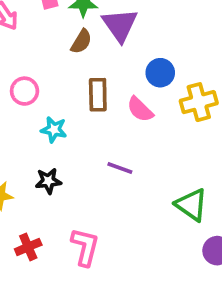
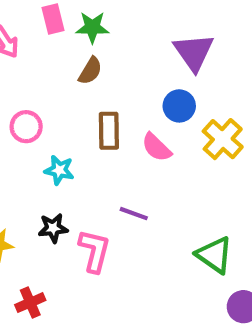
purple triangle: (120, 25) -> (194, 52), moved
yellow cross: (199, 102) -> (223, 139), turned -33
pink L-shape: (85, 247) -> (94, 251), moved

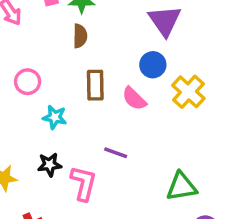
brown semicircle: (90, 71) -> (80, 36), turned -30
green triangle: (214, 255) -> (182, 187), turned -44

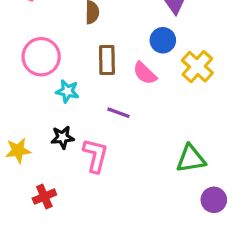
pink circle: (28, 82) -> (41, 57), size x1.5
purple line: (116, 153) -> (118, 113), moved

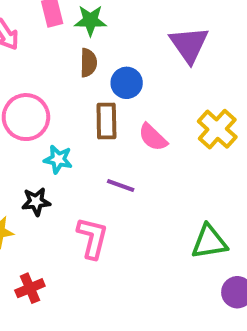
blue circle: (163, 40) -> (127, 83), moved
black star: (63, 137) -> (36, 202), moved

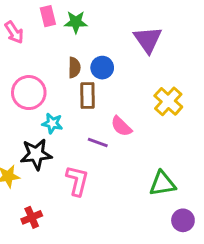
brown semicircle: (88, 63) -> (74, 68), moved
pink semicircle: (153, 137) -> (121, 126), moved
black star: (36, 202) -> (36, 154), size x1.5

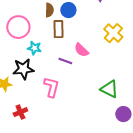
green triangle: (162, 184) -> (109, 89), turned 36

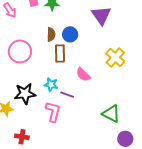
cyan star: (34, 48) -> (51, 85), moved
purple line: (65, 61) -> (67, 95), moved
red cross: (20, 112) -> (22, 137), turned 32

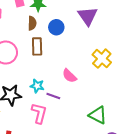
brown semicircle: (51, 34) -> (32, 23), moved
blue circle: (70, 34) -> (56, 27), moved
brown rectangle: (60, 53) -> (37, 46), moved

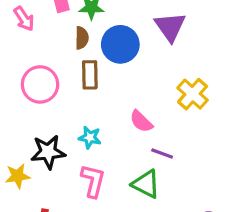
blue circle: (56, 27) -> (120, 44), size x1.5
purple line: (53, 96) -> (162, 154), moved
green triangle: (98, 115) -> (146, 184), moved

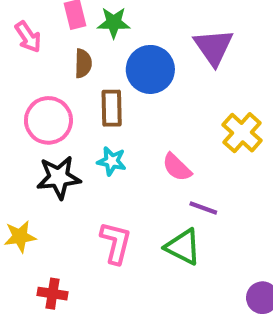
brown semicircle: (82, 38) -> (83, 63), moved
cyan star: (90, 137) -> (112, 161), moved
black star: (48, 152) -> (59, 177), moved

